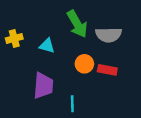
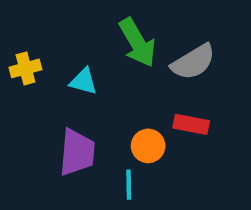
gray semicircle: (109, 35) -> (193, 62), turned -30
orange circle: (84, 64) -> (148, 146), moved

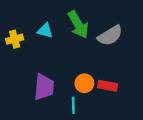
cyan triangle: (84, 81) -> (45, 31), moved
red rectangle: (191, 124) -> (108, 86), moved

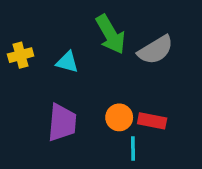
cyan triangle: (45, 31) -> (67, 62), moved
cyan line: (73, 105) -> (133, 149), moved

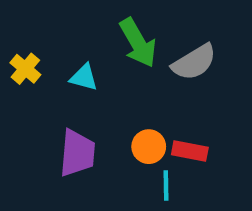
yellow cross: (21, 55) -> (25, 69), turned -35

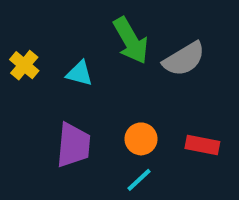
red rectangle: (190, 151) -> (202, 145), moved
cyan line: (166, 186) -> (139, 180), moved, turned 48

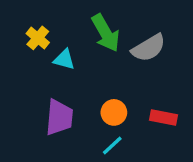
yellow cross: (24, 65) -> (38, 38), moved

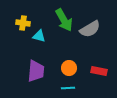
yellow cross: (38, 38) -> (23, 23), turned -32
cyan line: (112, 146) -> (68, 88), turned 40

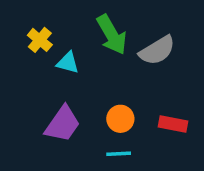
yellow cross: (23, 23) -> (40, 40), turned 32
purple trapezoid: (36, 71) -> (63, 124), turned 30

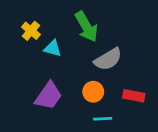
gray semicircle: (157, 50) -> (108, 59), moved
cyan line: (119, 154) -> (103, 119), moved

